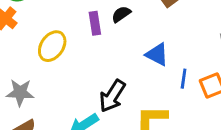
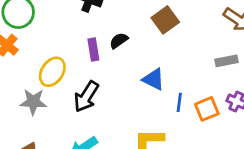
gray star: (20, 92) -> (33, 102), moved
black arrow: (112, 96) -> (86, 97), moved

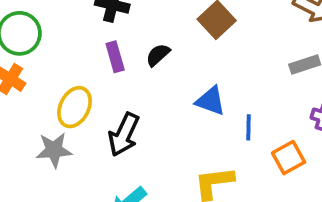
purple rectangle: (93, 49) -> (115, 57), moved
orange square: (207, 109) -> (289, 158), moved

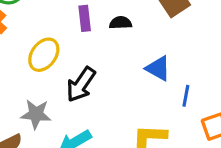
black semicircle: (158, 55) -> (121, 23), turned 30
gray star: (54, 150) -> (36, 114), moved

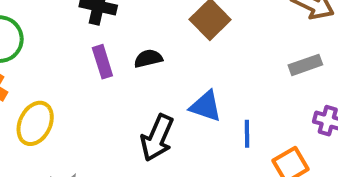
yellow ellipse: (44, 55) -> (35, 123), moved
black arrow: (81, 84) -> (157, 138), moved

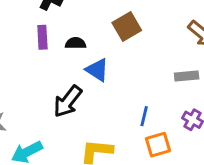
blue triangle: (206, 106) -> (97, 70), moved
blue line: (247, 134) -> (144, 116), moved

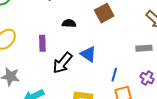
purple rectangle: (42, 37) -> (42, 43), moved
blue triangle: (97, 70) -> (88, 54), moved

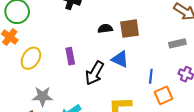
brown square: (104, 13) -> (130, 29), moved, turned 30
black semicircle: (69, 23) -> (105, 29), moved

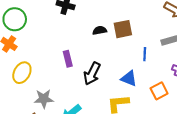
yellow ellipse: (31, 58) -> (22, 73), moved
blue triangle: (120, 59) -> (129, 78), moved
blue line: (151, 76) -> (145, 54), moved

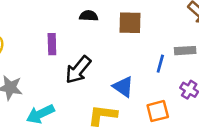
black semicircle: (100, 30) -> (89, 16), moved
blue line: (145, 54) -> (160, 64), moved

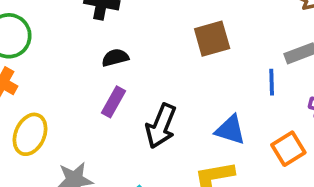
black semicircle: (89, 16) -> (115, 58), moved
purple rectangle: (52, 44) -> (114, 102), turned 48

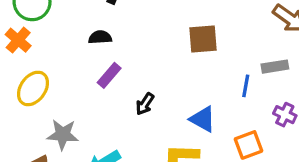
black semicircle: (115, 58) -> (100, 37), moved
black arrow: (161, 126) -> (145, 104), size x0.6

